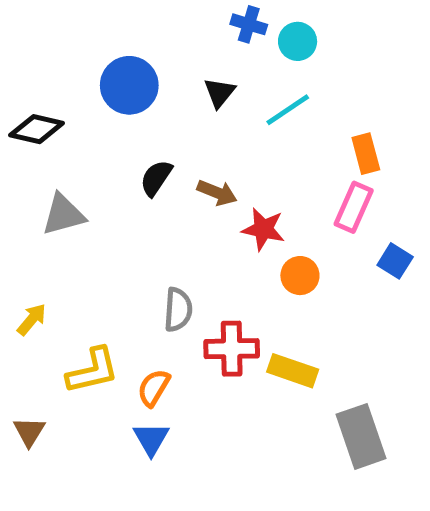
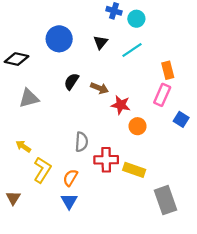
yellow arrow: (32, 319) -> (23, 146), moved, turned -96
yellow L-shape: (93, 371) -> (42, 170), turned -45

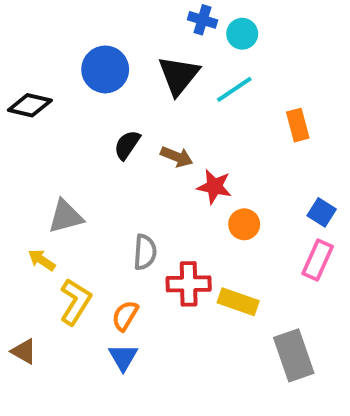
black triangle: (101, 42) -> (179, 75), size x1.6
pink rectangle: (162, 95) -> (318, 260), moved
gray triangle: (29, 98) -> (66, 216), moved
brown triangle: (13, 198) -> (24, 351), turned -32

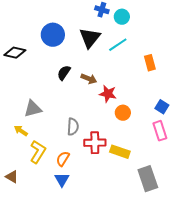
pink rectangle: (318, 260) -> (160, 131), turned -42

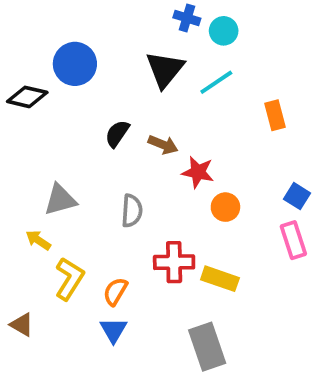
blue circle: (53, 35) -> (75, 64), moved
gray semicircle: (73, 127) -> (132, 211), moved
gray rectangle: (148, 179) -> (207, 347), moved

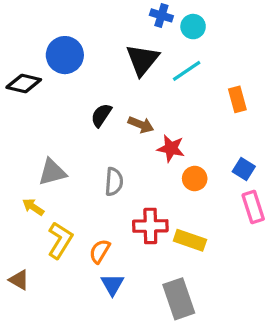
blue square: (297, 196) -> (244, 169), moved
blue triangle: (113, 330) -> (112, 285), moved

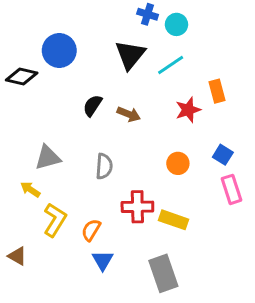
red star: (171, 148) -> (188, 110), moved, turned -30

